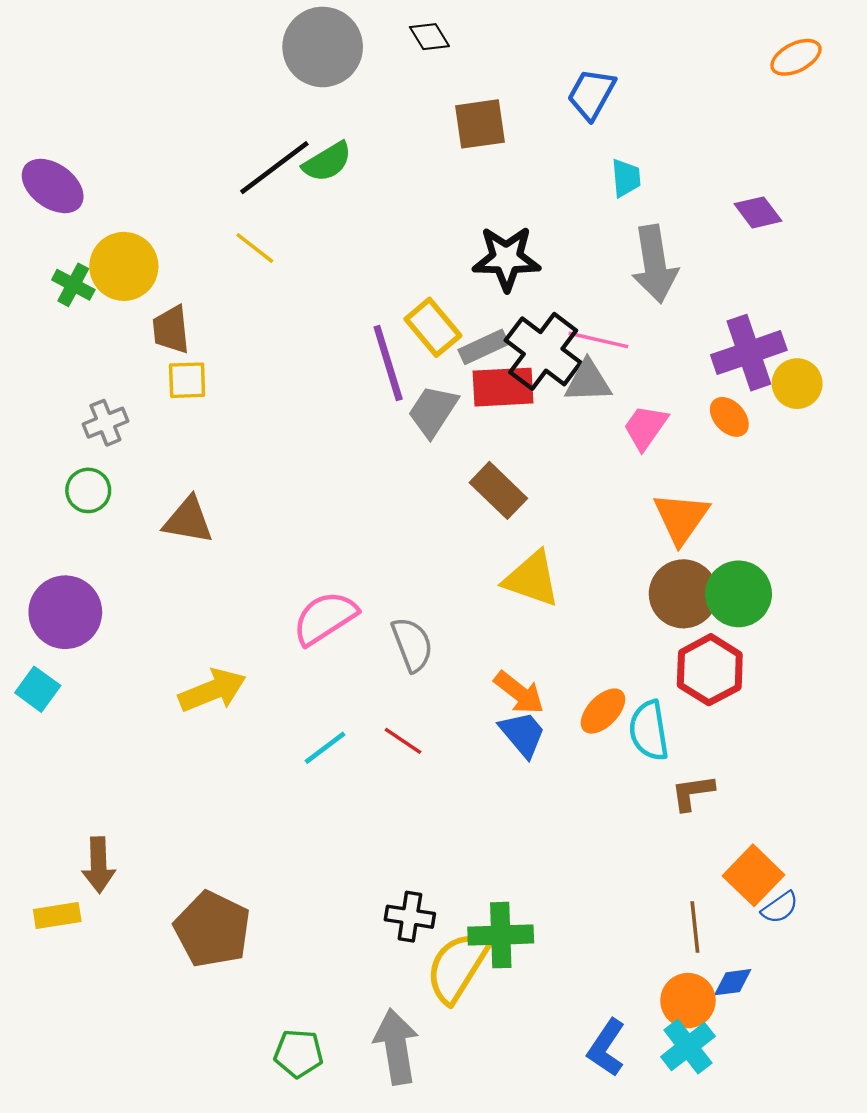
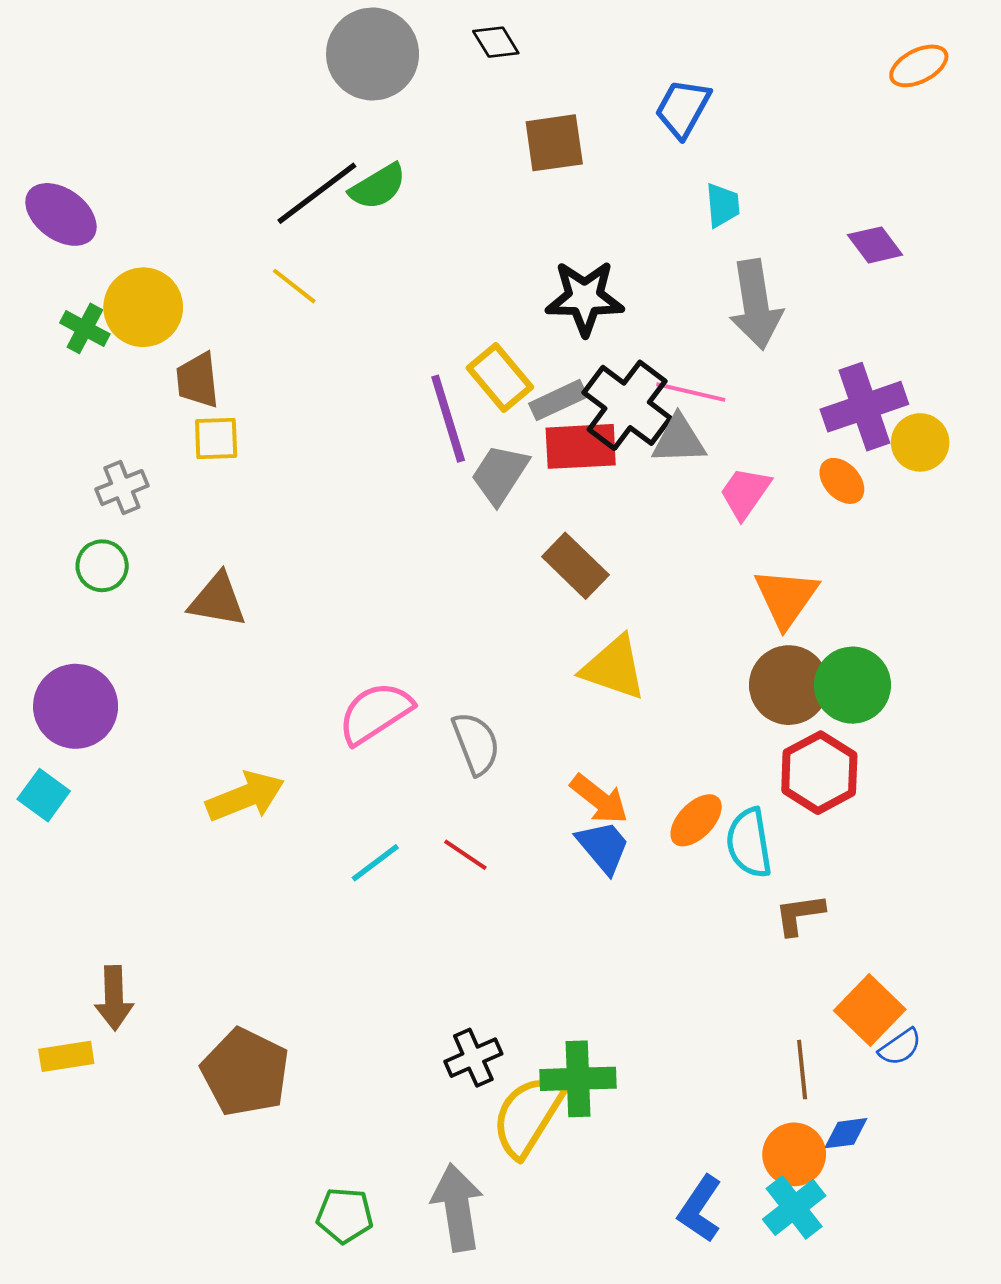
black cross: (410, 917) -> (473, 1058), turned -33

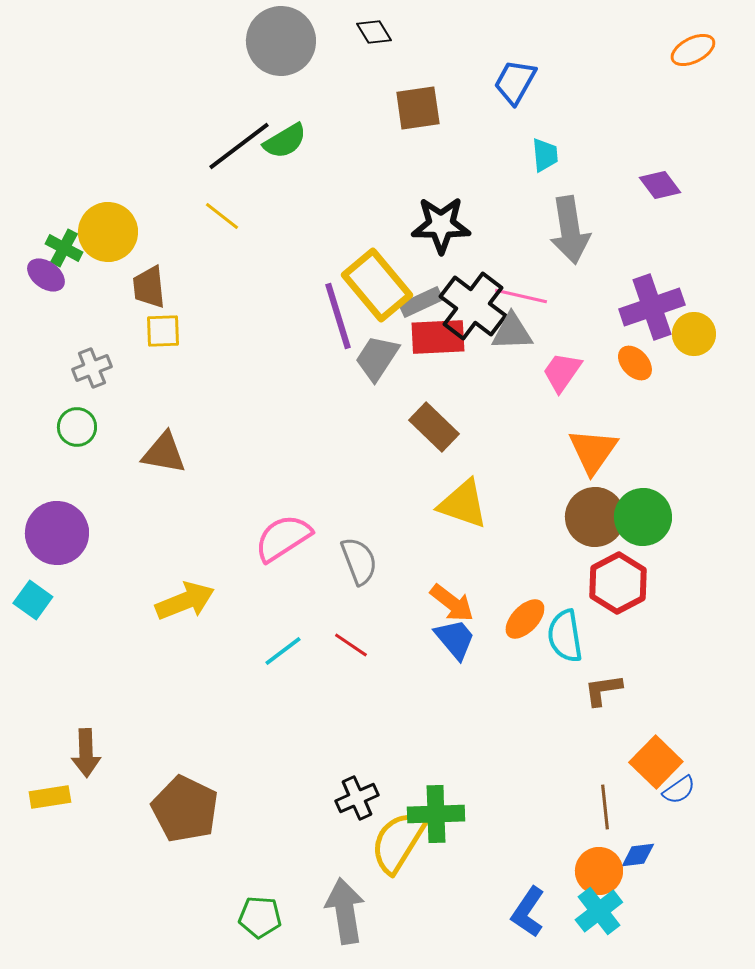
purple ellipse: (61, 214) -> (46, 275), moved, size x0.7
yellow rectangle: (500, 378) -> (377, 285), size x1.4

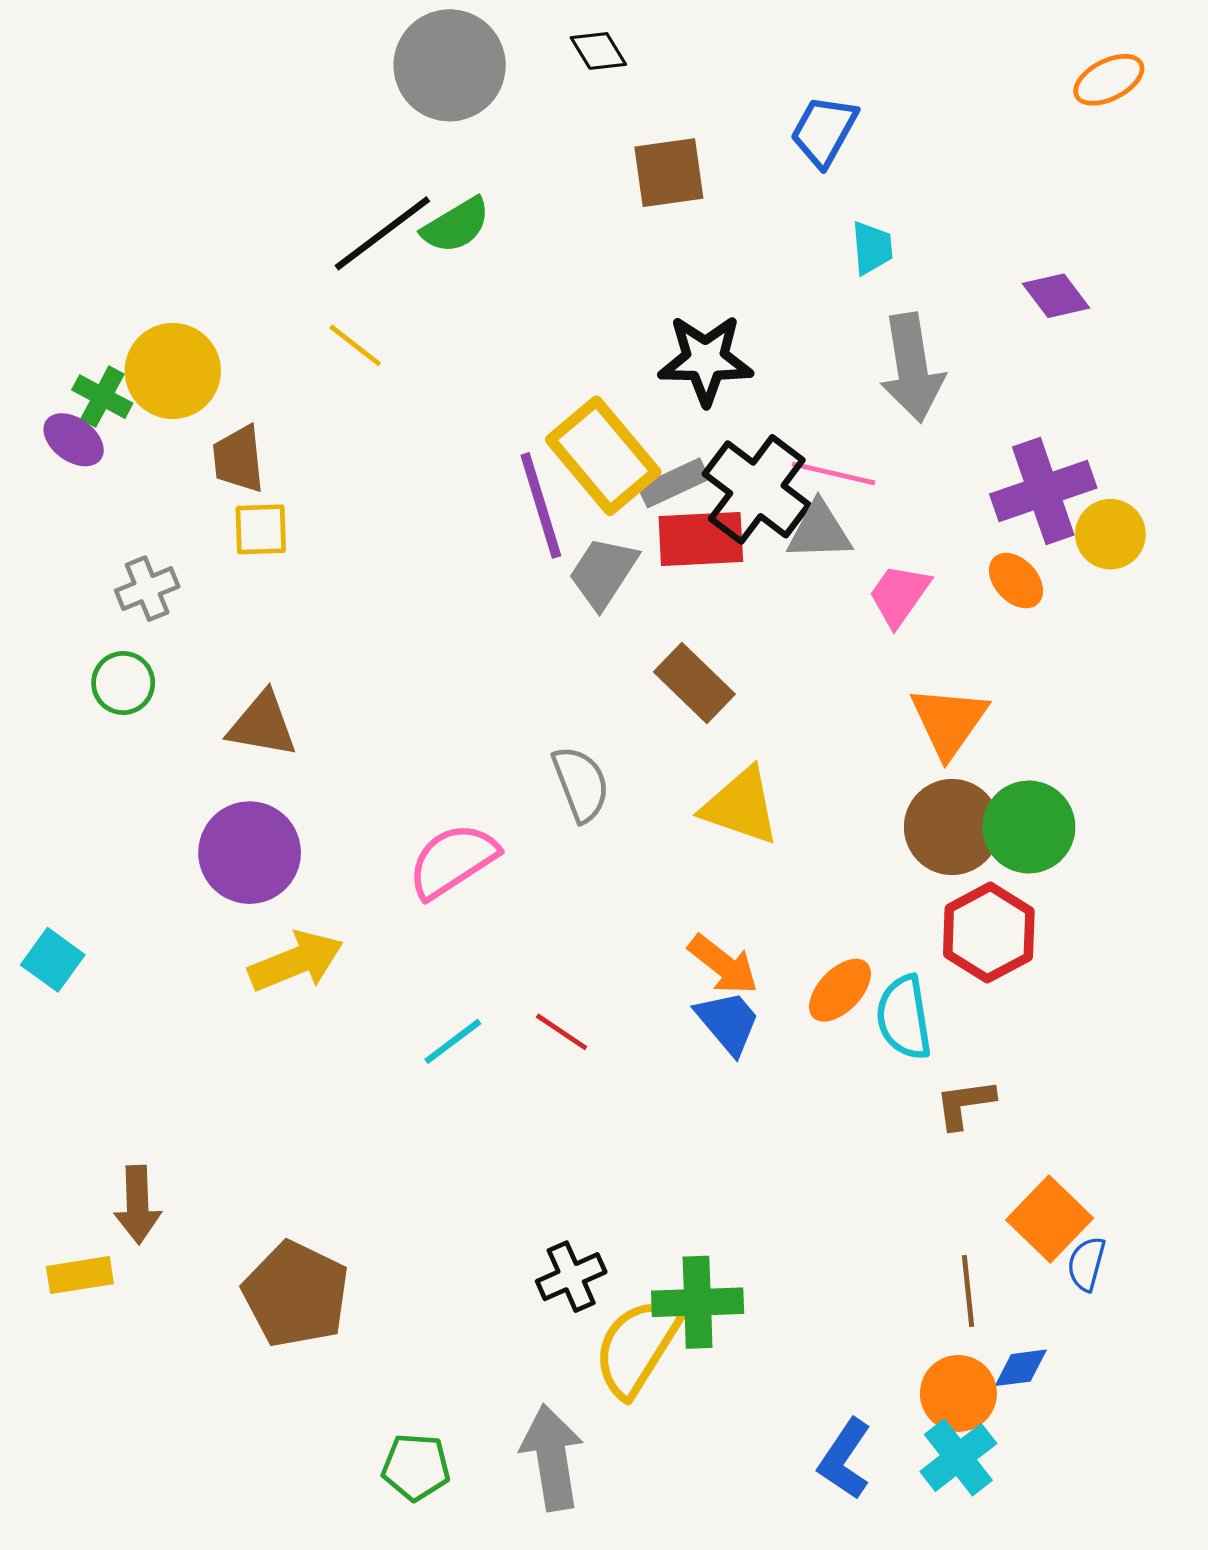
purple circle: (57, 533) -> (250, 853), moved
gray semicircle: (359, 561) -> (581, 784), moved
blue semicircle: (679, 790) -> (1086, 1264), turned 140

